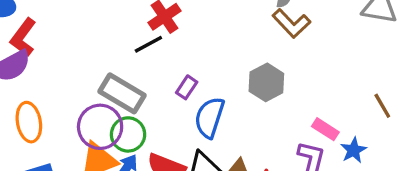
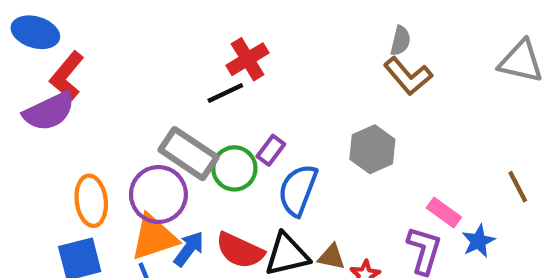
orange ellipse: (29, 122) -> (91, 201), moved
green circle: (128, 134) -> (234, 168), moved

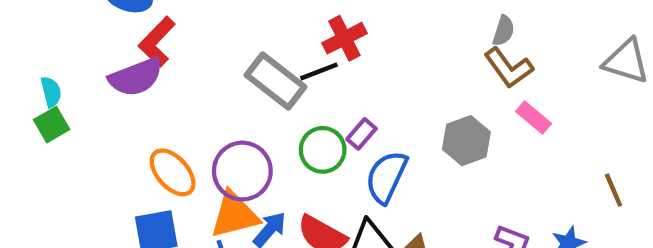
gray rectangle: (189, 154) -> (275, 81), moved
orange ellipse: (91, 201) -> (173, 172), turned -39
pink rectangle: (444, 213) -> (534, 117), moved

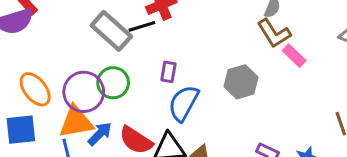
pink rectangle: (534, 117) -> (294, 56), moved
purple rectangle: (362, 134) -> (168, 72), turned -35
green circle: (323, 150) -> (113, 83), moved

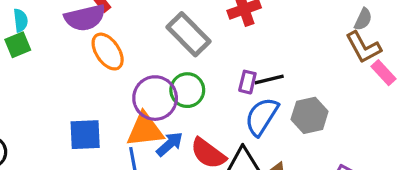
black line: (142, 26) -> (269, 80), moved
gray hexagon: (241, 82) -> (310, 115), moved
orange ellipse: (35, 89) -> (108, 52), moved

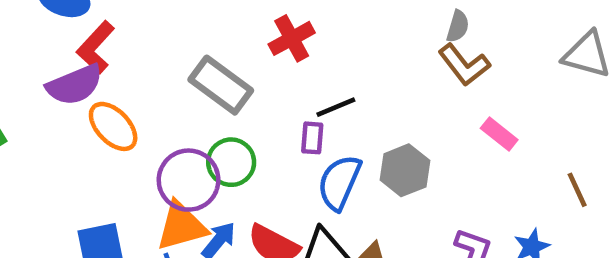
pink rectangle: (384, 73) -> (499, 134), moved
black line: (269, 80) -> (336, 107), moved

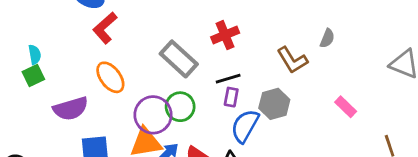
brown L-shape: (464, 65) -> (292, 60), moved
purple semicircle: (75, 85) -> (71, 109), moved
black line: (336, 107) -> (228, 79), moved
gray hexagon: (405, 170) -> (274, 104), moved

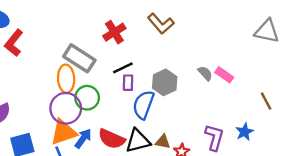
gray semicircle: (327, 38) -> (205, 73), moved, turned -56
brown L-shape: (292, 60) -> (161, 24), moved
orange ellipse: (110, 77) -> (66, 79), moved, turned 44

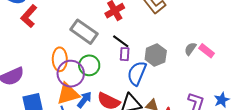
black line: (123, 68) -> (121, 41), turned 60
gray semicircle: (205, 73) -> (190, 49), turned -104
orange ellipse: (66, 79) -> (60, 59), moved

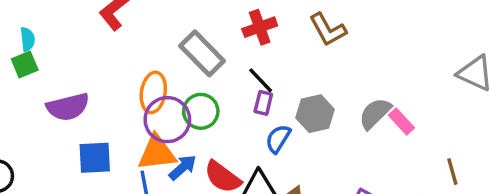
gray semicircle: (190, 49) -> (375, 113), size x1.5
blue semicircle: (137, 73) -> (278, 139), size x0.7

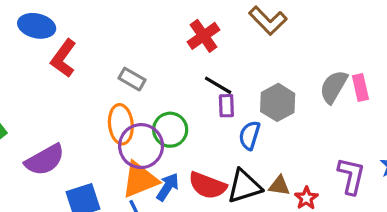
gray rectangle: (202, 53) -> (132, 79), moved, size x0.6
pink rectangle: (401, 122) -> (360, 88), turned 45

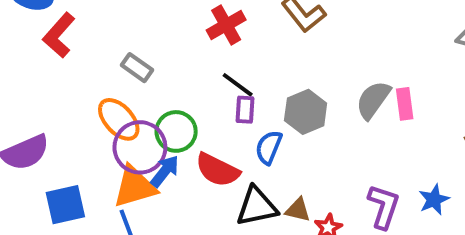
orange ellipse: (121, 124) -> (119, 119), turned -42
red semicircle: (207, 186) -> (217, 170), moved
blue arrow: (168, 187) -> (165, 171), moved

